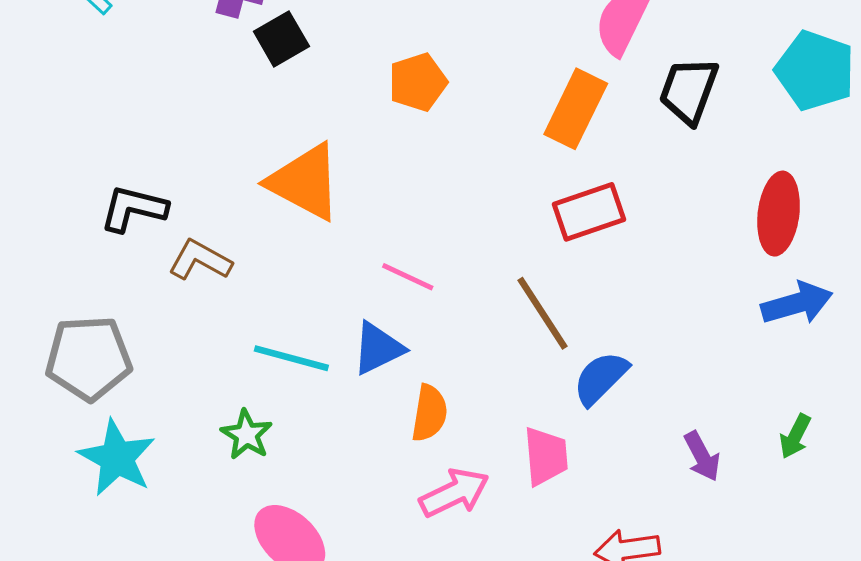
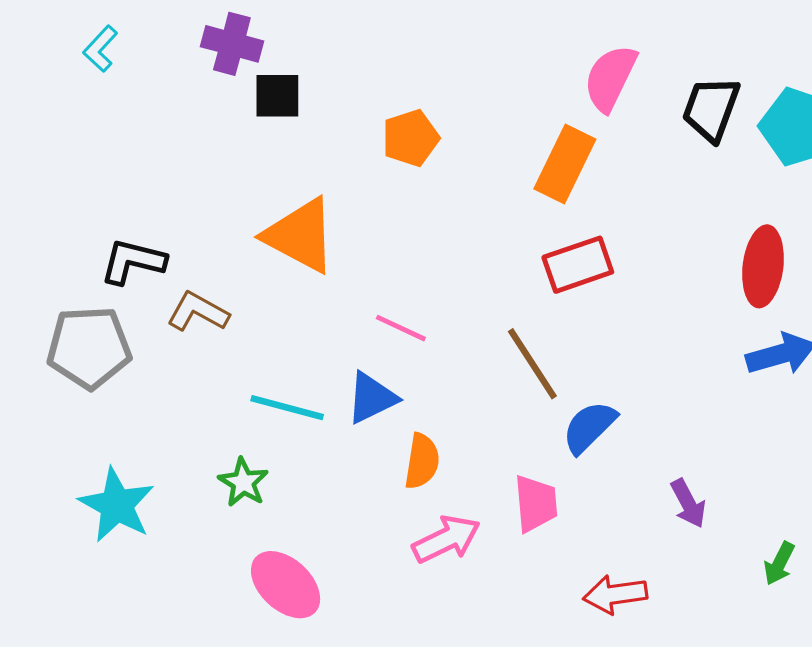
black square: (281, 39) -> (277, 96), turned 30
black trapezoid: (689, 91) -> (711, 109), moved
gray pentagon: (89, 358) -> (89, 348), moved
green arrow: (795, 436) -> (779, 564), moved

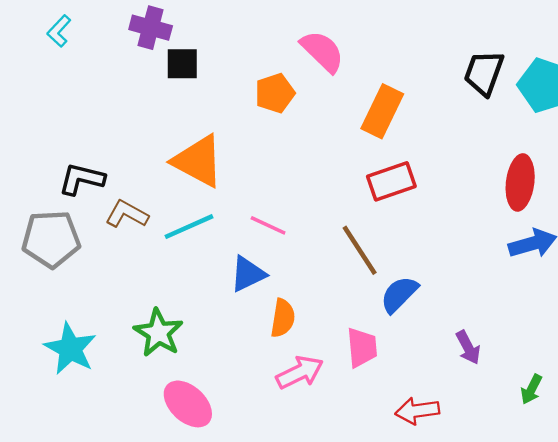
pink semicircle: (610, 78) -> (322, 51), moved, turned 108
cyan line: (287, 408) -> (189, 227), moved, turned -39
green star: (243, 482) -> (158, 333), size x1.4

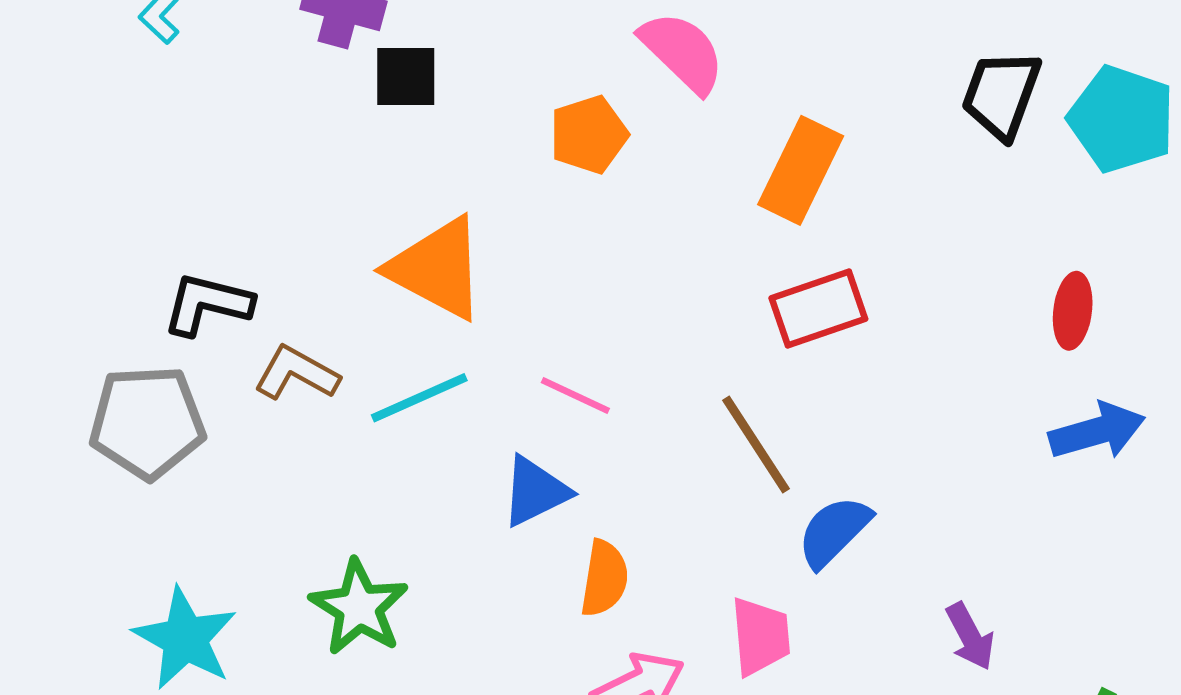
red ellipse: (520, 182) -> (1073, 311), size x0.7

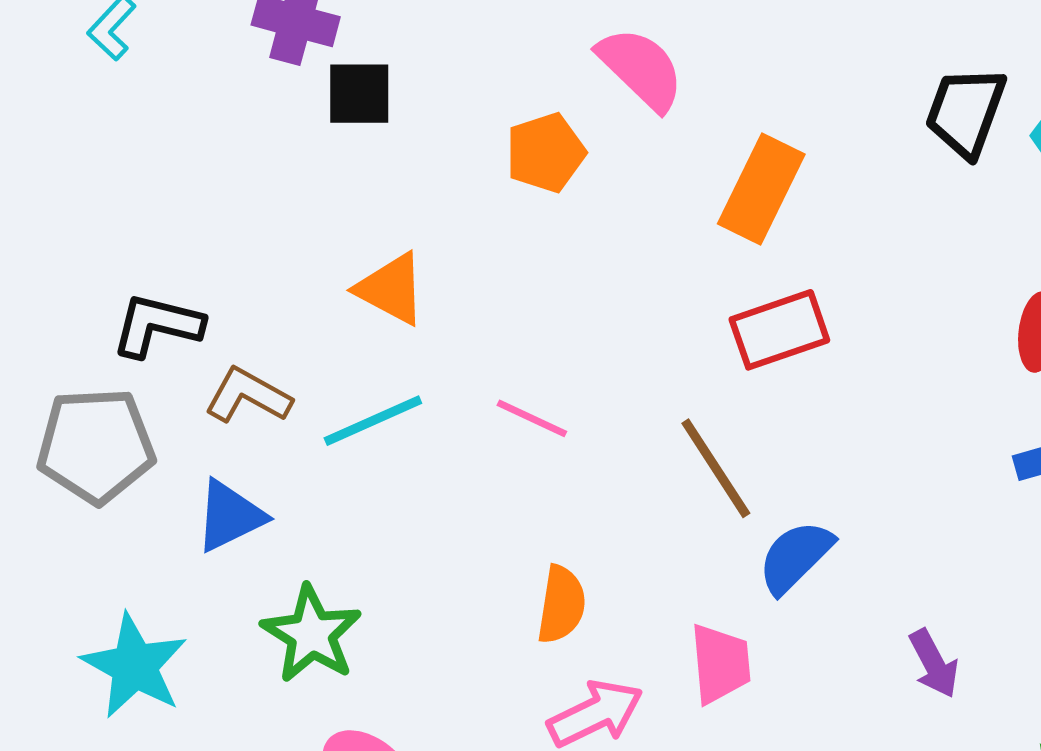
orange triangle: (437, 268) -> (391, 289), size x0.7
blue triangle: (535, 491) -> (230, 516), moved

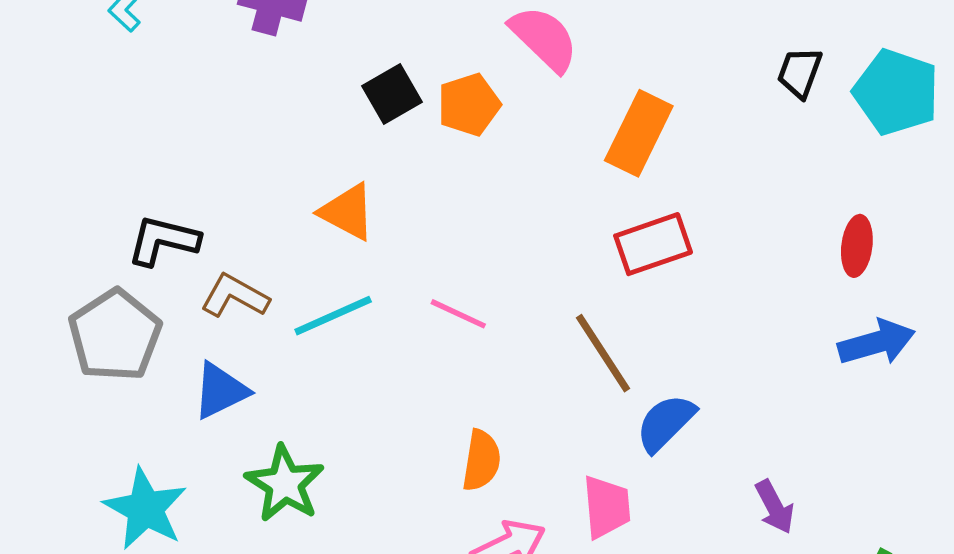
black square: (359, 94) -> (392, 94), moved, turned -30
black trapezoid: (966, 112) -> (800, 72), size x0.7
gray pentagon: (96, 446) -> (115, 335), turned -30

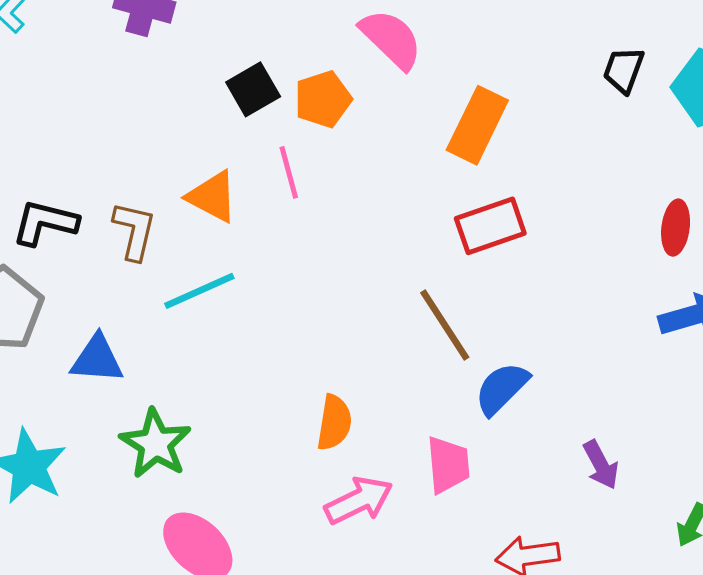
brown L-shape: (235, 296) -> (134, 231), moved, turned 74
pink line: (458, 314) -> (289, 172), moved, turned 50
blue triangle: (220, 391) -> (97, 359), turned 30

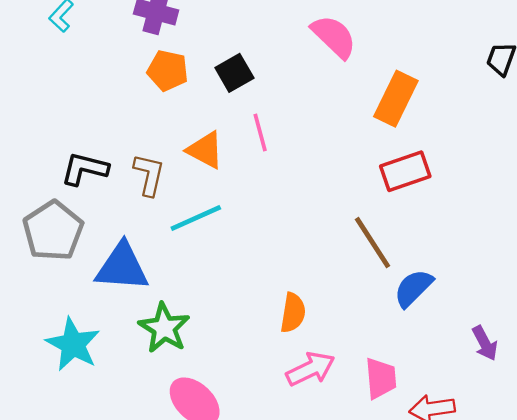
orange pentagon: (323, 99) -> (168, 71), moved, turned 30
blue triangle: (97, 359) -> (122, 267), size x1.4
pink trapezoid: (448, 465) -> (381, 378), moved

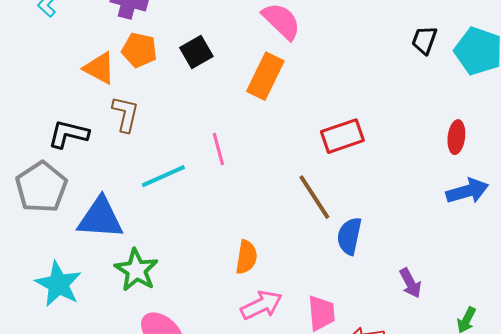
orange rectangle: (396, 99) -> (265, 76), moved
pink line: (260, 133) -> (218, 149), moved
orange triangle: (205, 150) -> (99, 68), moved
brown L-shape: (149, 175) -> (125, 114), moved
blue semicircle: (413, 288) -> (349, 236), turned -33

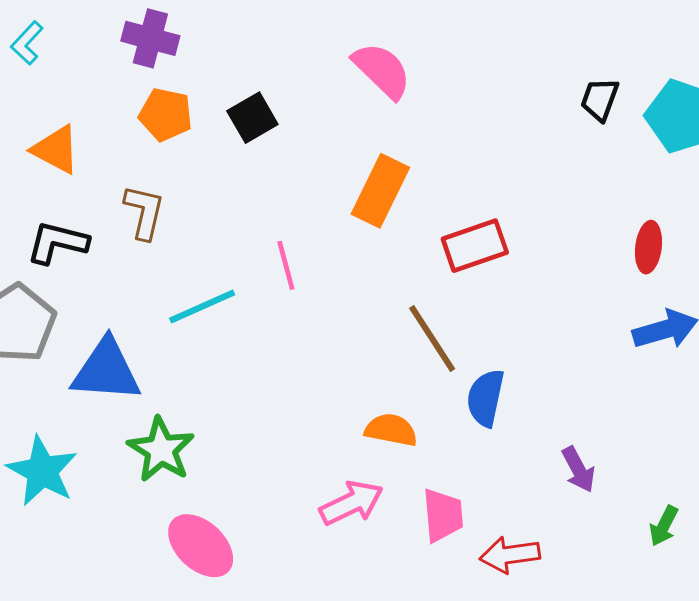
orange triangle: (99, 68) -> (56, 150), moved
orange rectangle: (265, 76) -> (380, 191), moved
orange semicircle: (246, 257) -> (391, 430), moved, turned -88

